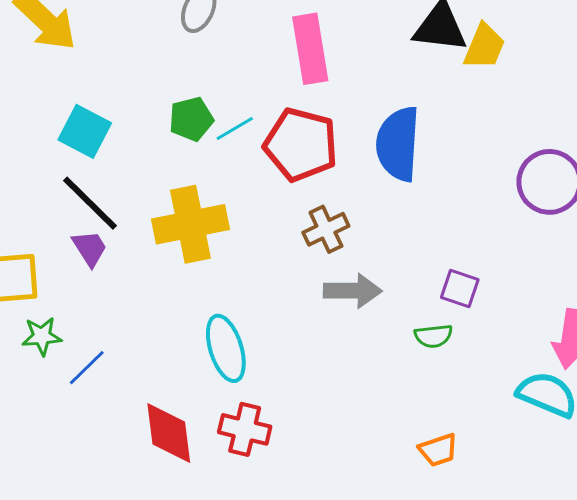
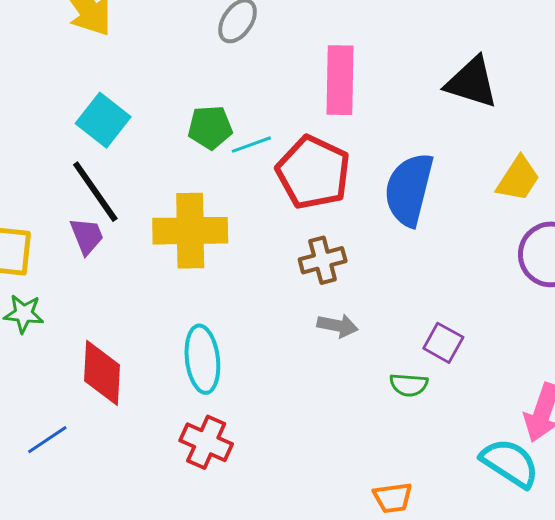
yellow trapezoid: (484, 47) -> (518, 179), moved
gray arrow: (353, 291) -> (338, 326), size x0.7
blue line: (87, 368) -> (47, 440), moved
red diamond: (169, 433) -> (102, 373), moved

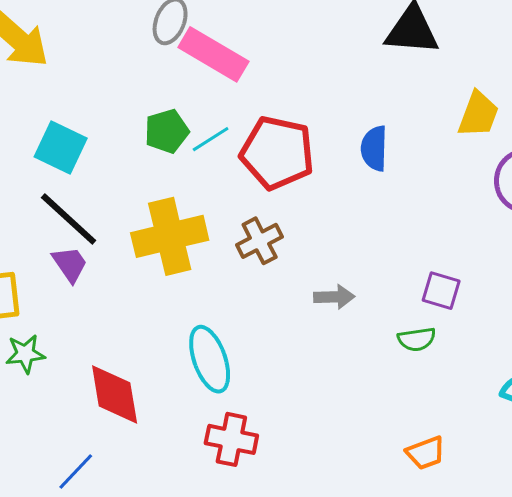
pink rectangle: (340, 80) -> (213, 54), moved, turned -48
blue semicircle: (409, 189) -> (374, 148), size x0.6
brown cross: (323, 260) -> (260, 241), moved

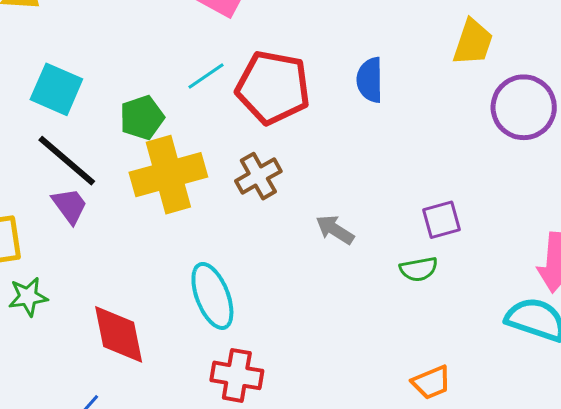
green pentagon: (167, 131) -> (142, 118), moved
purple square: (441, 291) -> (441, 220), turned -30
gray arrow: (334, 297) -> (335, 230), turned -144

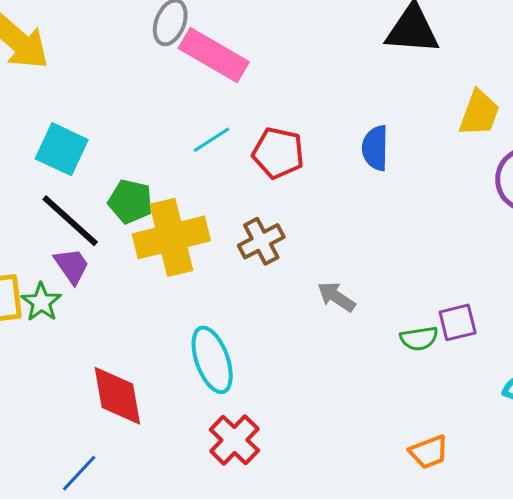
red pentagon: (273, 87) -> (278, 153), size x0.7
green pentagon: (142, 118) -> (130, 201), moved, turned 30
purple square: (441, 220) -> (458, 322), moved
green star: (28, 297) -> (41, 302), moved, turned -30
red cross: (237, 375) -> (234, 440), turned 33

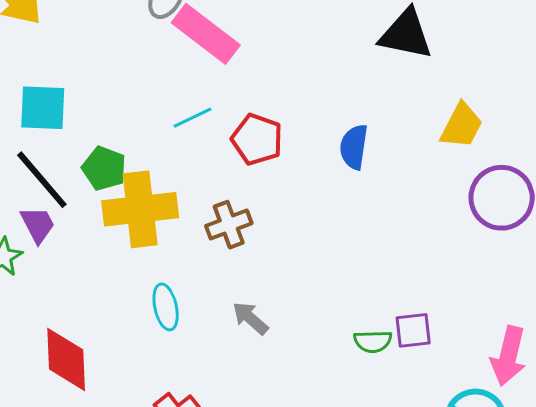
cyan square: (62, 149) -> (43, 108), turned -30
gray arrow: (336, 297) -> (250, 318), moved
cyan ellipse: (212, 360) -> (166, 307), moved, size x0.7

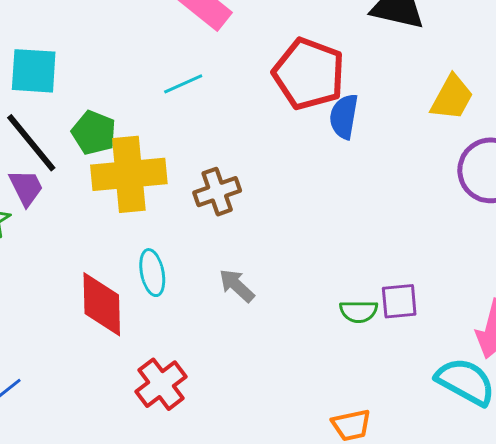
red pentagon: (257, 139) -> (309, 74), moved, size x1.4
red diamond: (66, 359) -> (102, 304), moved

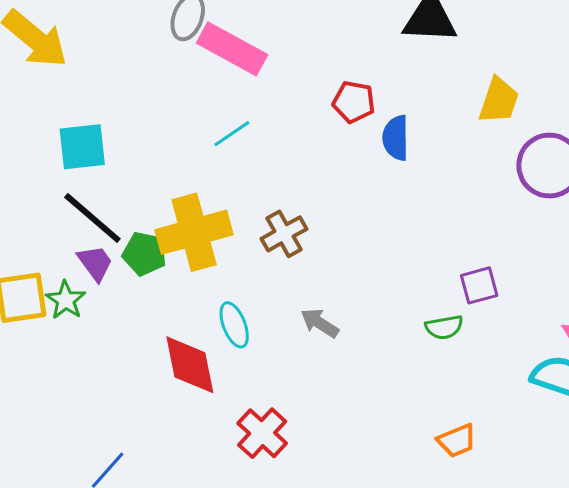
red pentagon: (309, 74) -> (354, 102), size x0.6
green pentagon: (94, 133) -> (144, 254), moved
purple square: (399, 301) -> (479, 285), moved

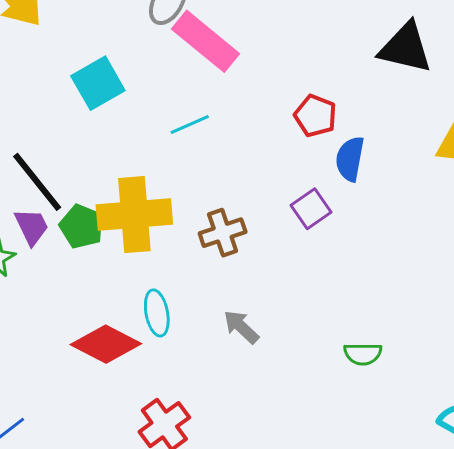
cyan square: (82, 147) -> (98, 83), moved, turned -34
purple square: (479, 285) -> (311, 209), moved, turned -30
red diamond: (190, 365) -> (106, 344), turned -62

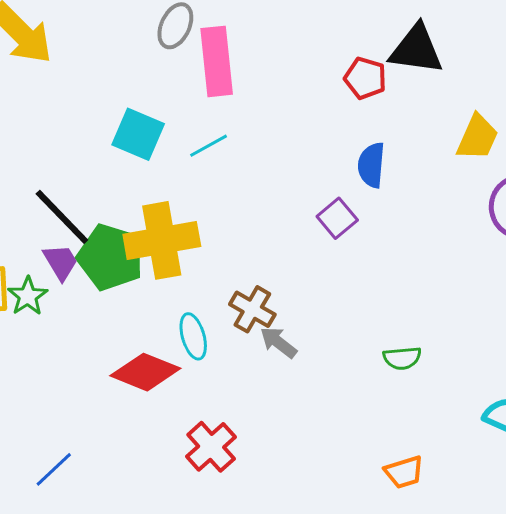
pink rectangle: (205, 41) -> (217, 61), turned 50
cyan square: (98, 83) -> (138, 134), moved, turned -32
red pentagon: (315, 116) -> (365, 78), moved
green pentagon: (82, 227) -> (110, 257), size x1.5
brown cross: (223, 233) -> (252, 309), moved, turned -36

